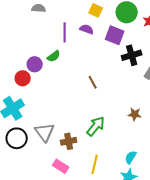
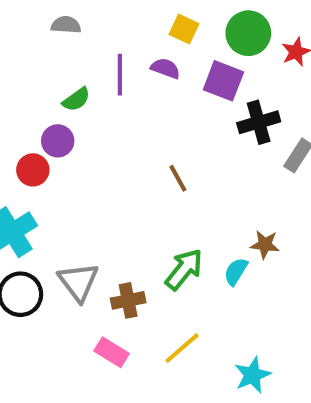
green semicircle: (54, 56) -> (76, 99), moved
cyan semicircle: (131, 157) -> (236, 271), moved
yellow line: (95, 164) -> (182, 348), turned 36

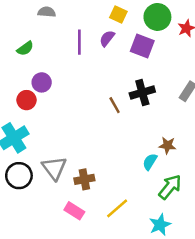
purple semicircle: (165, 68) -> (107, 38), turned -72
green semicircle: (76, 99) -> (25, 48), moved
black cross: (259, 122) -> (142, 93), moved
green arrow: (184, 269) -> (170, 187), moved

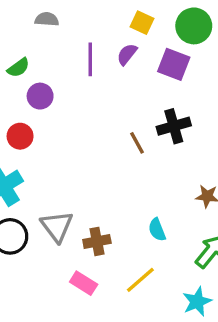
purple circle: (42, 82) -> (40, 96), moved
cyan semicircle: (150, 162) -> (157, 230), moved, turned -54

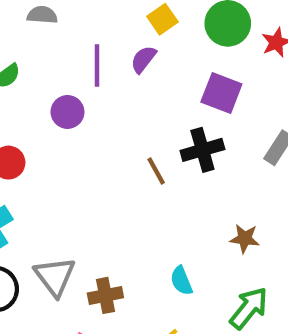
yellow square: (142, 23) -> (162, 19), turned 30
purple square: (174, 64) -> (221, 93), moved
purple circle: (40, 96) -> (67, 112), moved

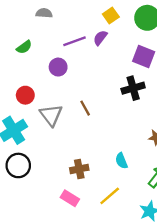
purple line: (97, 66) -> (75, 41), turned 70
brown line: (156, 171) -> (85, 108), moved
gray triangle: (55, 276) -> (51, 115), moved

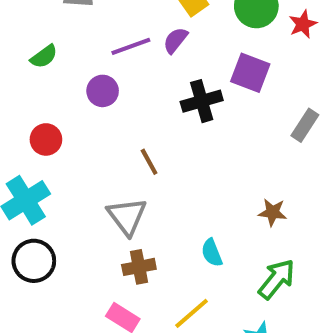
black cross: (133, 88) -> (202, 101), moved
gray triangle: (51, 115) -> (127, 216), moved

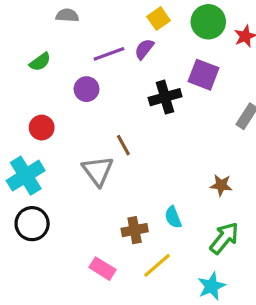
gray triangle: (127, 216) -> (98, 171), moved
brown cross: (139, 267) -> (135, 230), moved

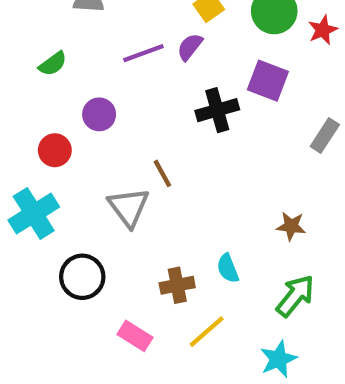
purple circle: (87, 89) -> (99, 114), moved
black circle: (32, 224) -> (82, 277), moved

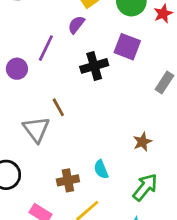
purple line: (143, 53) -> (46, 48), moved, turned -44
brown star: (291, 226) -> (142, 142), turned -30

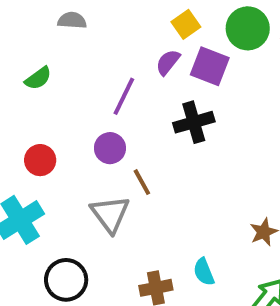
purple square: (127, 47) -> (210, 66), moved
purple circle: (17, 69) -> (110, 148), moved

